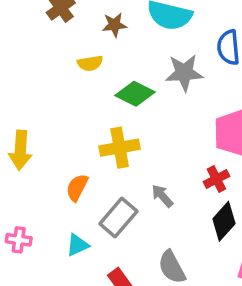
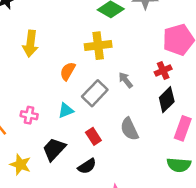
pink cross: (19, 240) -> (29, 115), moved

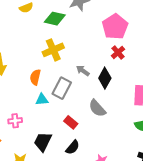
red cross: (163, 70) -> (118, 52), moved
black diamond: (167, 100) -> (105, 78), moved
cyan triangle: (66, 110) -> (42, 100), moved, turned 32

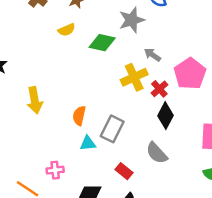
pink pentagon: (115, 27) -> (190, 74), moved
yellow cross: (53, 50) -> (134, 77), moved
red cross: (118, 52) -> (159, 89), moved
gray arrow: (83, 71) -> (152, 55), moved

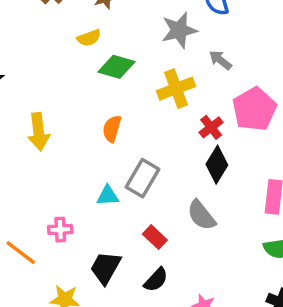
green diamond: (102, 43) -> (116, 67), moved
gray arrow: (152, 55) -> (220, 60), moved
yellow cross: (134, 77) -> (176, 89), moved
orange semicircle: (79, 116) -> (112, 129), moved

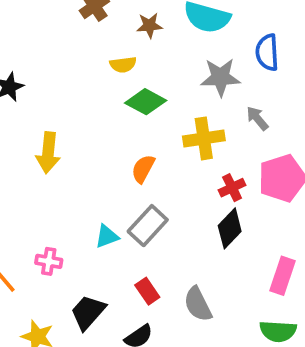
orange semicircle: (112, 129) -> (143, 169), moved
cyan triangle: (108, 196) -> (107, 236), turned -30
gray semicircle: (201, 215) -> (198, 304), moved

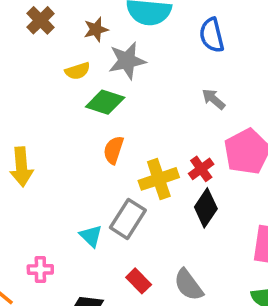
gray star: (220, 77) -> (127, 61), moved
yellow cross: (204, 138) -> (159, 179), moved
orange semicircle: (143, 169) -> (114, 150), moved
cyan triangle: (107, 236) -> (91, 236), turned -45

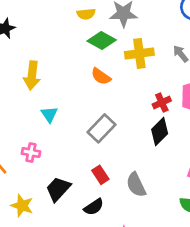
orange semicircle: (114, 150) -> (101, 76), turned -84
yellow cross: (159, 179) -> (139, 53), moved
cyan triangle: (91, 236) -> (49, 114), moved

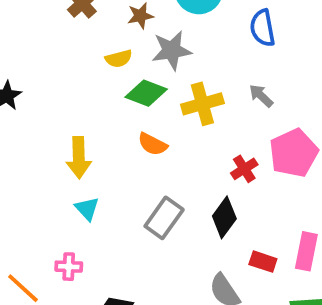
yellow arrow: (32, 75) -> (79, 158), moved
black diamond: (160, 131) -> (224, 217), moved
red rectangle: (100, 175) -> (263, 262), moved, turned -30

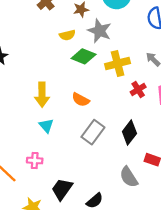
gray star: (172, 50) -> (99, 31), turned 30
orange semicircle: (153, 144) -> (81, 100), moved
red cross: (244, 169) -> (138, 89), moved

